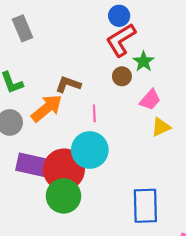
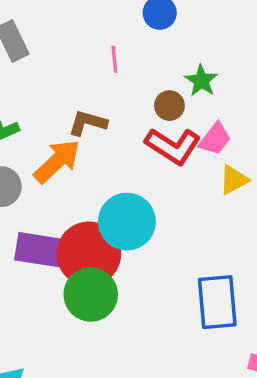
red L-shape: (121, 40) -> (173, 146), moved, turned -112
pink line: (94, 113) -> (114, 59), moved

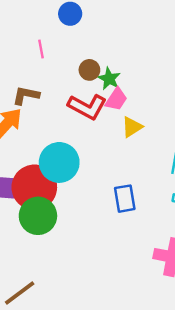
green star: (201, 81) -> (109, 79), moved
brown circle: (169, 106) -> (89, 70), moved
blue rectangle: (217, 302) -> (125, 199), moved, size x0.7

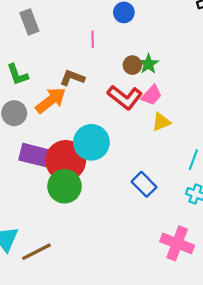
green star: (109, 79) -> (148, 64), moved
blue rectangle: (125, 199) -> (144, 184), turned -45

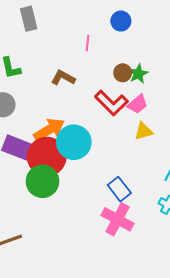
orange arrow: (51, 100) -> (49, 130), moved
pink cross: (177, 243) -> (118, 219), moved

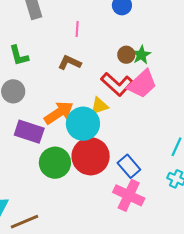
pink line: (88, 43) -> (77, 29), moved
pink trapezoid: (138, 104) -> (142, 84), size x1.5
yellow triangle: (144, 131) -> (99, 106), moved
red circle: (47, 157) -> (91, 156), moved

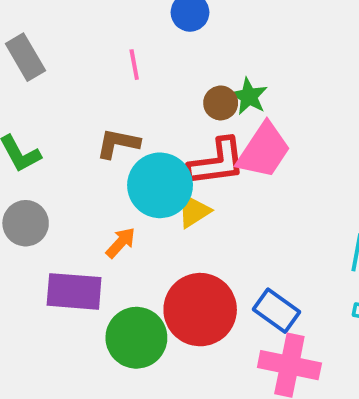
pink line: (77, 29) -> (134, 65), moved
red L-shape: (117, 84) -> (217, 162), turned -36
orange arrow: (59, 113) -> (121, 243), size x0.6
cyan circle: (83, 124) -> (160, 185), moved

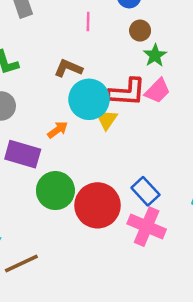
brown circle: (221, 103) -> (140, 31), moved
pink trapezoid: (264, 151) -> (157, 91), size x0.7
yellow triangle: (194, 211) -> (107, 119), turned -35
red circle: (200, 310) -> (97, 205), moved

